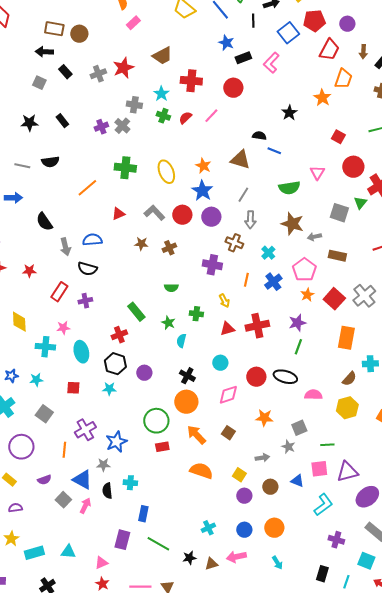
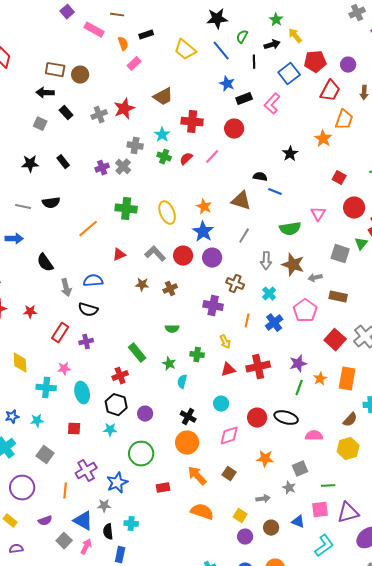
gray arrow: (250, 220) -> (266, 261), moved
orange star: (307, 295) -> (320, 379), moved
green circle: (156, 421) -> (141, 454), moved
blue rectangle: (143, 514) -> (120, 555), moved

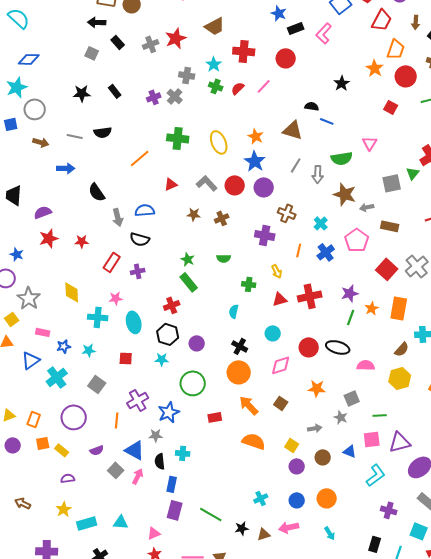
red circle: (354, 208) -> (406, 76), moved
gray square: (340, 254) -> (392, 183), turned -30
gray arrow: (266, 261) -> (318, 174), moved
green star: (169, 364) -> (188, 259), moved

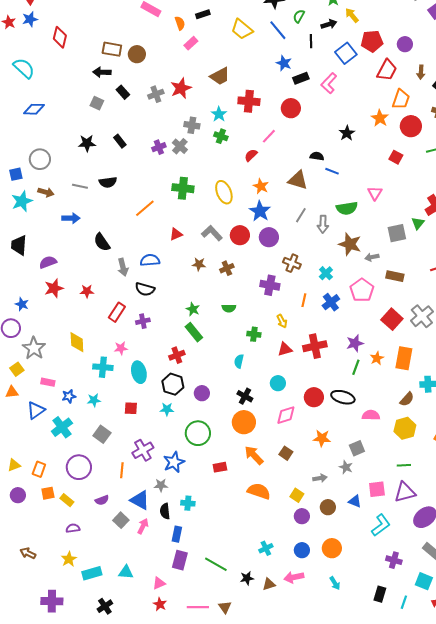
cyan star: (17, 87) -> (22, 201), moved
red semicircle: (238, 88) -> (251, 155), moved
green line: (380, 415) -> (404, 465), moved

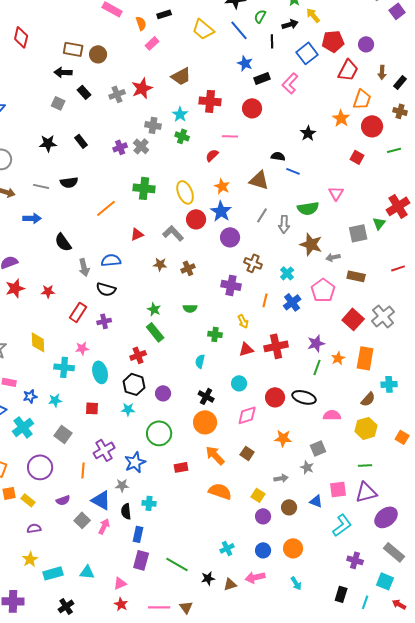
pink line: (269, 136) -> (230, 136), turned 49
red circle: (240, 235) -> (196, 219), moved

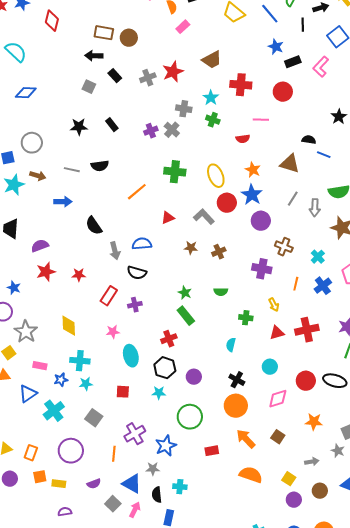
red semicircle: (212, 155) -> (243, 139), turned -144
cyan cross: (64, 367) -> (80, 361), moved
yellow rectangle: (28, 500) -> (59, 484), turned -32

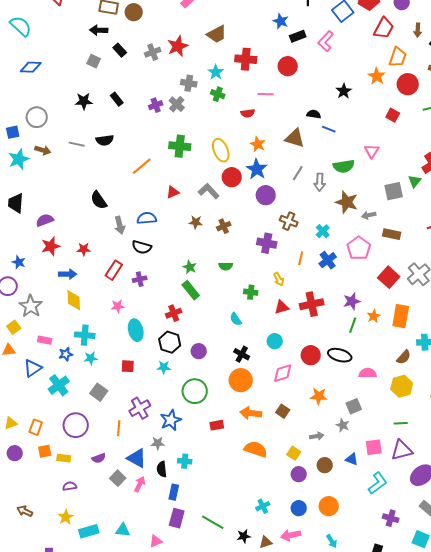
blue arrow: (63, 202) -> (68, 274), moved
cyan semicircle: (231, 345) -> (236, 319), turned -48
orange arrow: (246, 439) -> (251, 413), turned -40

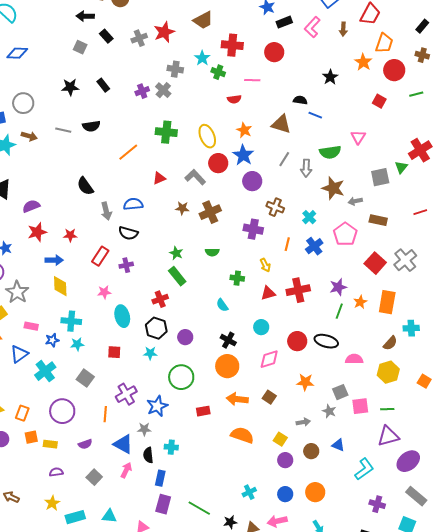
brown arrow: (418, 30) -> (343, 29), moved
green cross: (218, 94) -> (218, 72), moved
brown cross: (224, 226) -> (210, 212), size x1.5
pink square: (374, 447) -> (360, 406), moved
gray square: (118, 478) -> (94, 477), moved

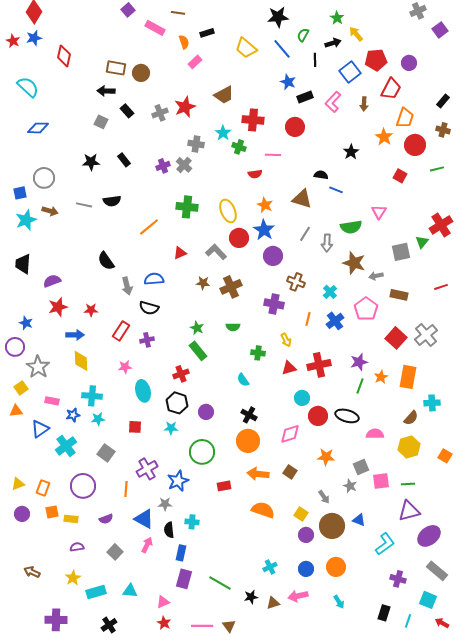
cyan circle: (261, 327) -> (302, 398), moved
gray arrow: (303, 422) -> (324, 497), turned 64
brown circle: (311, 451) -> (332, 526), size x1.6

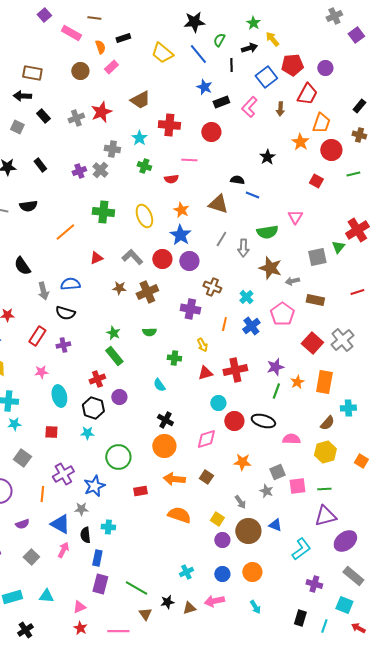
brown circle: (141, 73) -> (80, 71), moved
green cross: (239, 147) -> (144, 166), moved
red circle: (239, 238) -> (162, 259), moved
purple circle: (206, 412) -> (119, 397), moved
brown triangle: (229, 626) -> (145, 614), moved

